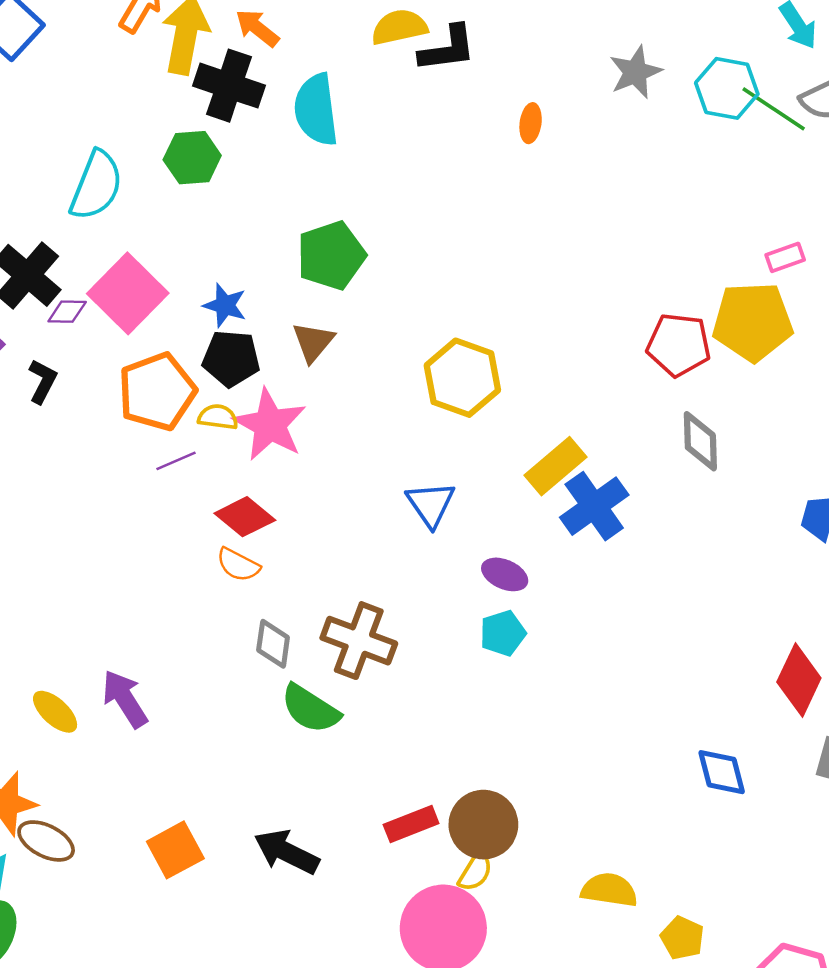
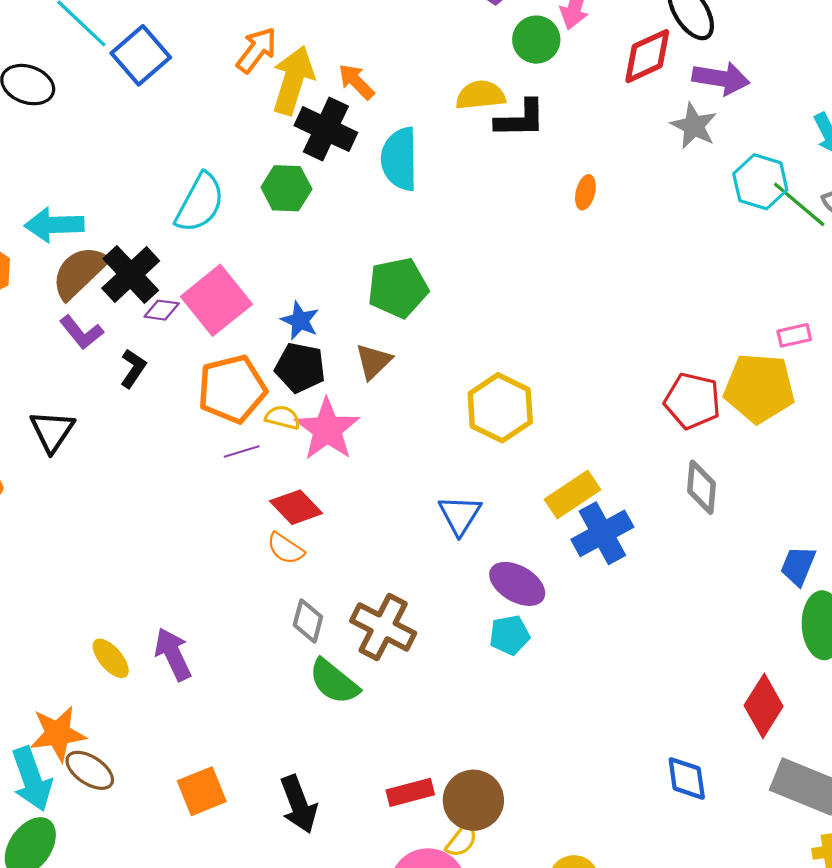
gray star: (635, 72) -> (694, 126), moved, turned -30
purple ellipse: (505, 574) -> (517, 584), size x1.4
black arrow: (286, 852) -> (299, 804), turned -144

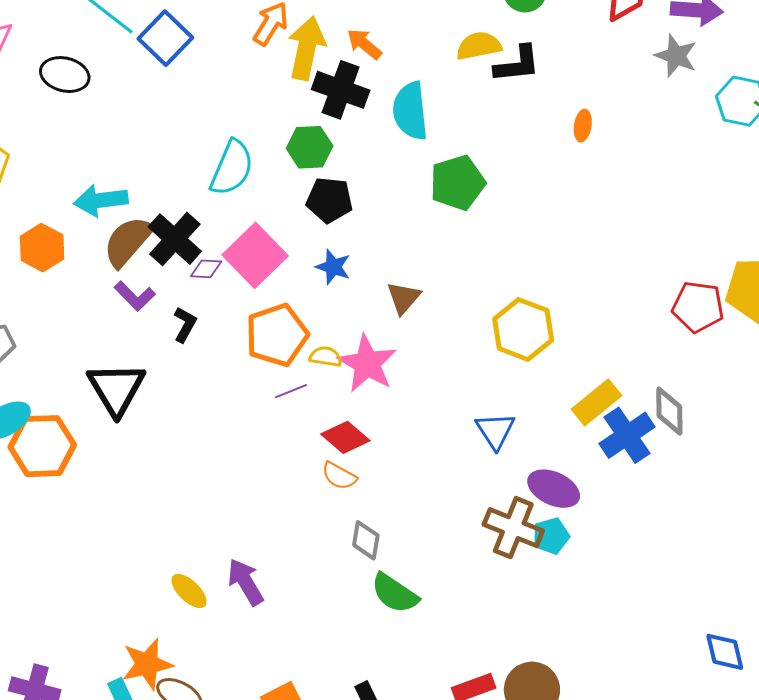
green pentagon: (398, 288) -> (457, 183), moved
black pentagon: (300, 368) -> (329, 200), moved
black triangle: (52, 431) -> (116, 389), size x1.4
gray diamond: (702, 487) -> (669, 411), moved
brown cross: (383, 627) -> (513, 528), moved

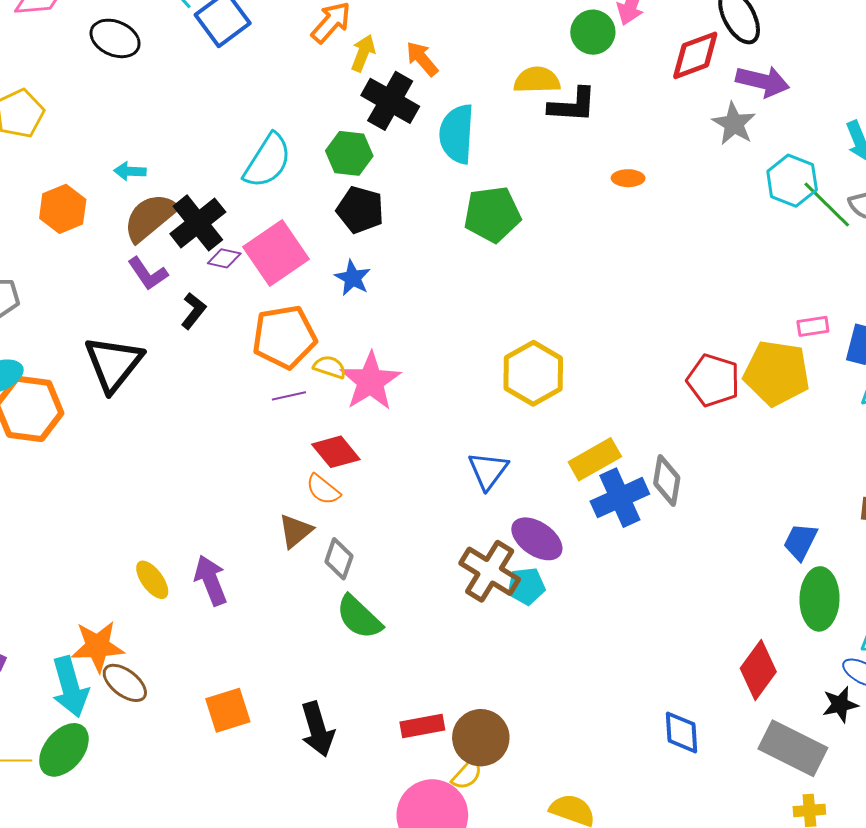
yellow arrow: (306, 48) -> (363, 53), size x0.6
orange ellipse: (583, 126) -> (628, 178), turned 72
cyan arrow: (101, 200) -> (130, 171), size x0.6
brown triangle: (404, 298) -> (295, 531), moved

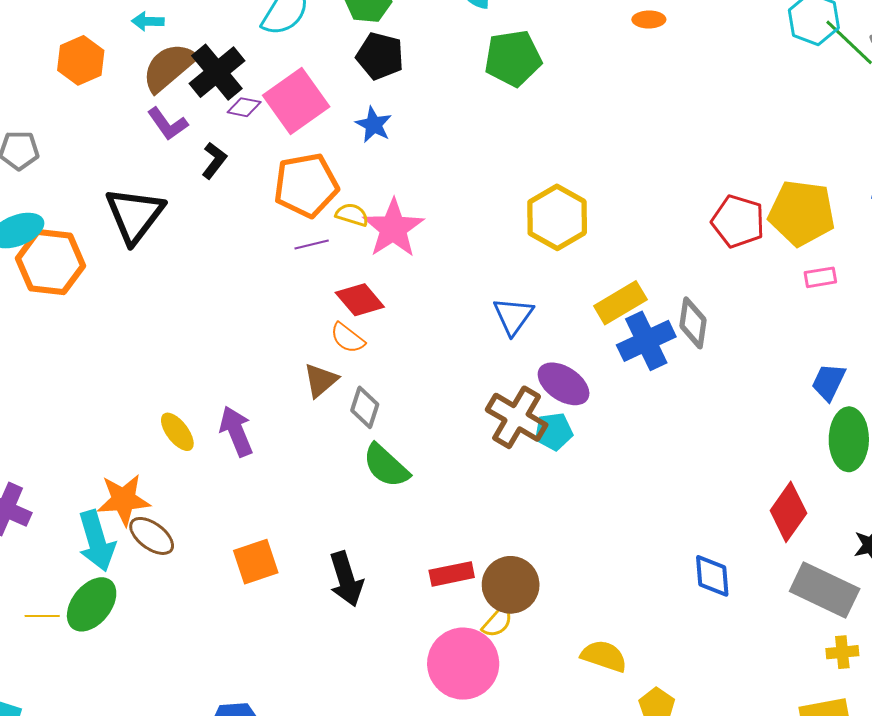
pink rectangle: (813, 326) -> (820, 277), moved

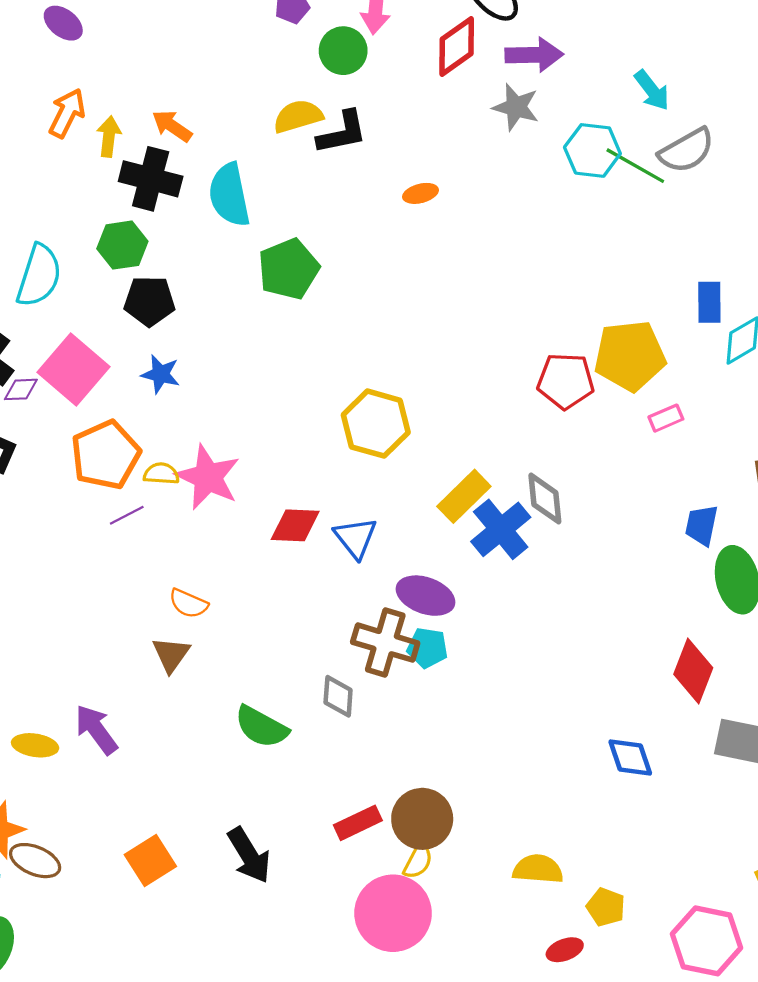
red diamond: (360, 300) -> (295, 525), moved, turned -33
gray diamond: (365, 407) -> (338, 696), moved
yellow ellipse: (177, 432) -> (35, 745), turned -30
cyan pentagon: (554, 432) -> (427, 648), turned 30

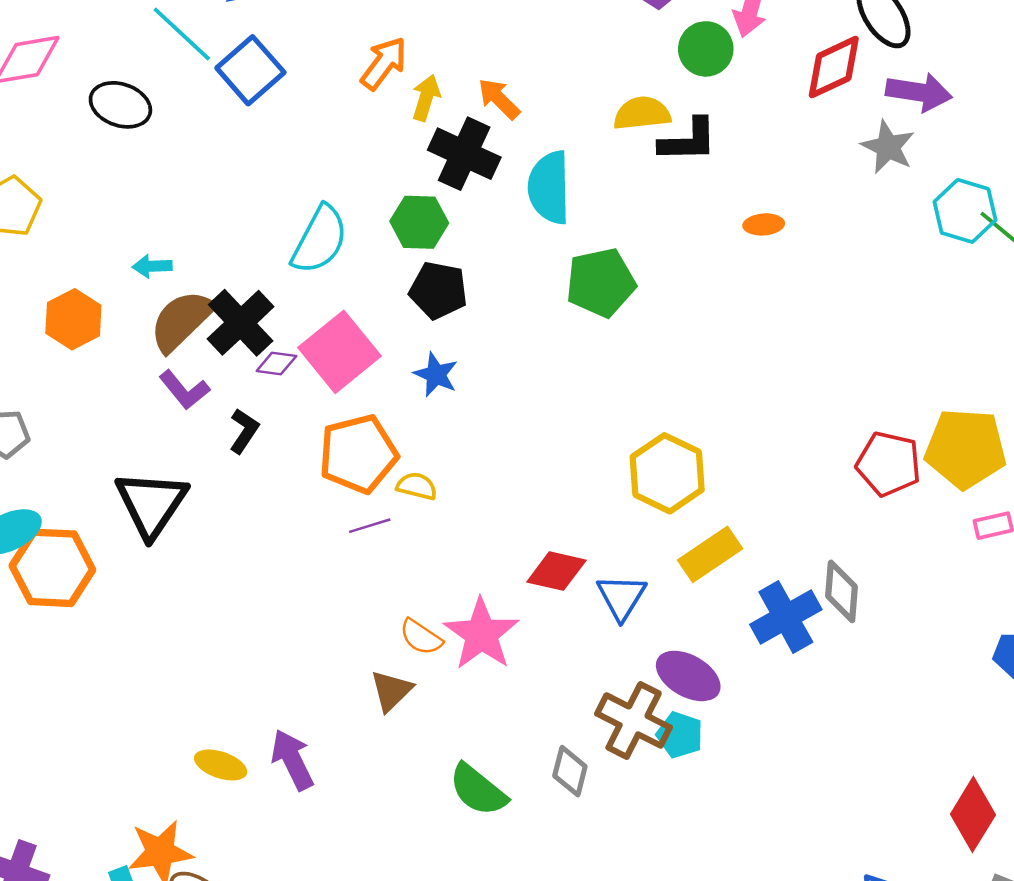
pink star: (208, 477) -> (481, 634), moved
yellow rectangle: (464, 496) -> (710, 554), moved

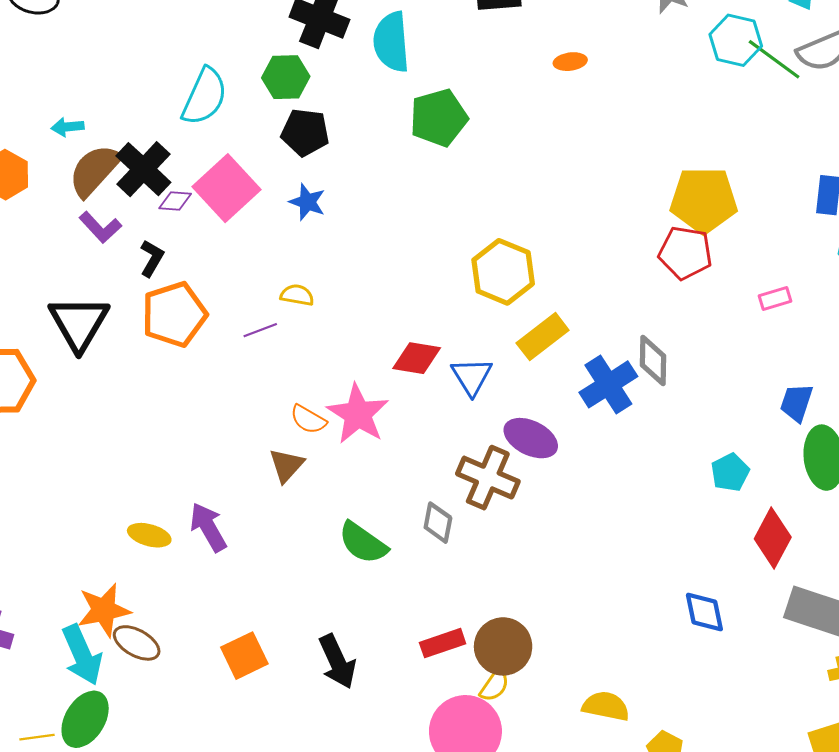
yellow pentagon: (965, 449) -> (704, 200), moved
orange pentagon: (358, 454) -> (174, 314), moved
cyan pentagon: (680, 735) -> (730, 472), moved, turned 30

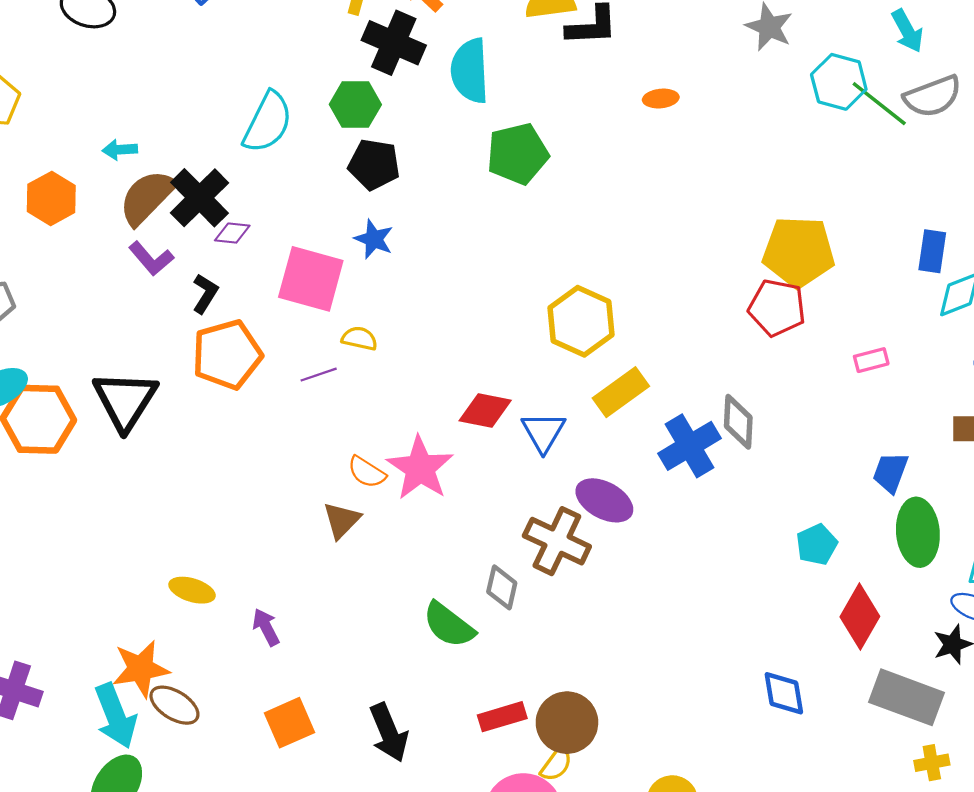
pink square: (227, 188) -> (311, 279), moved, turned -34
black triangle: (79, 323) -> (125, 400), moved
purple arrow: (208, 527) -> (266, 627), moved, size x0.7
green semicircle: (363, 543) -> (449, 625), moved

